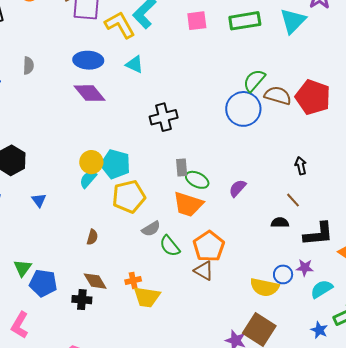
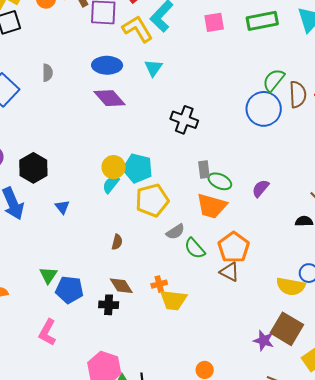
cyan triangle: (134, 64) -> (153, 68), turned 42
brown semicircle: (278, 96) -> (298, 94), turned 72
black cross: (164, 117) -> (184, 120), turned 36

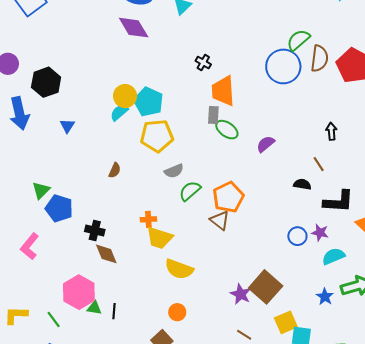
black cross: (184, 120) -> (203, 63), size x0.6
orange trapezoid: (212, 206) -> (223, 91), moved, turned 60
green semicircle: (195, 248) -> (190, 191), turned 80
brown diamond: (121, 286) -> (106, 254), moved
yellow semicircle: (291, 286) -> (179, 269), moved

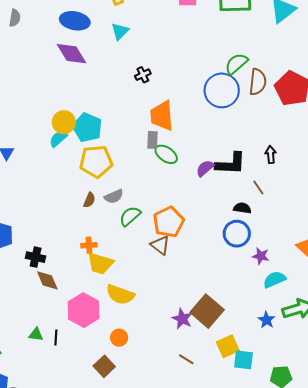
black cross: (203, 63) -> (143, 75), moved, turned 35
brown semicircle: (115, 170) -> (89, 200), moved
black L-shape: (339, 201) -> (231, 164), moved
blue circle: (297, 236) -> (237, 234), moved, size x1.4
pink hexagon: (79, 292) -> (84, 310), moved

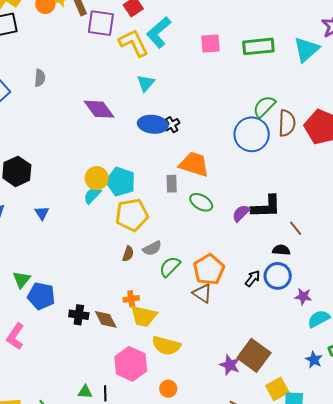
blue ellipse: (75, 21) -> (153, 124), moved
orange trapezoid: (162, 116) -> (194, 164), turned 116
gray rectangle: (153, 140) -> (172, 184), moved
black arrow: (271, 155) -> (253, 278), moved, turned 48
brown diamond: (47, 280) -> (106, 319), moved

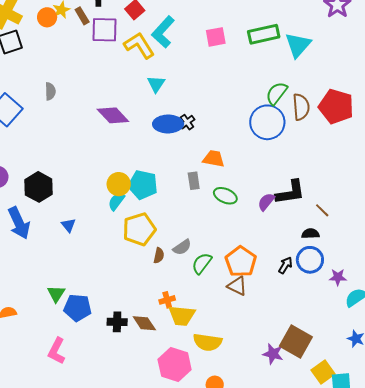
cyan triangle: (306, 49) -> (298, 45), moved
orange trapezoid: (194, 164) -> (214, 159), size x0.7
yellow pentagon: (132, 215) -> (139, 229), moved

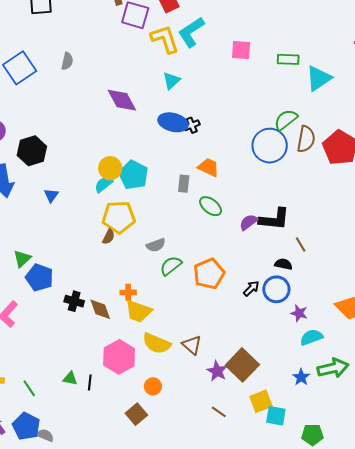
green rectangle: (264, 34) -> (288, 59), size x0.7
brown semicircle: (159, 256) -> (109, 237), moved
brown triangle: (237, 286) -> (192, 345), moved

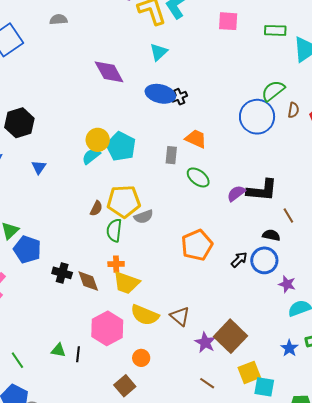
gray semicircle: (67, 61) -> (58, 20), moved, turned -108
brown semicircle: (306, 139) -> (293, 110), size x0.6
yellow pentagon: (119, 217) -> (124, 201), moved
green semicircle: (171, 266) -> (114, 230), moved, turned -45

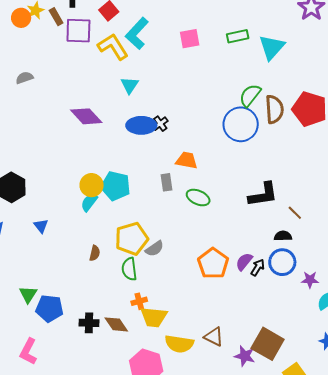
brown semicircle: (293, 110) -> (274, 109), size x1.8
purple semicircle: (236, 193) -> (244, 262), moved
brown semicircle: (96, 208) -> (95, 253), moved

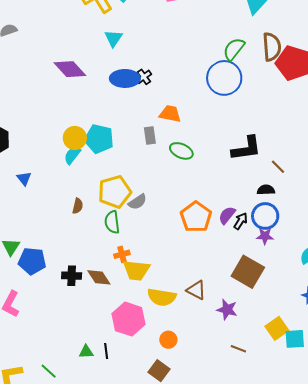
brown semicircle: (274, 109) -> (272, 47), moved
purple star: (310, 280) -> (265, 236), moved
brown square: (268, 344) -> (248, 272), moved

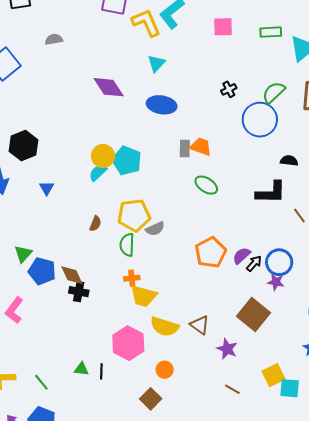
black cross: (144, 77) -> (229, 89), moved
gray rectangle: (150, 136) -> (185, 149), moved
black semicircle: (266, 190) -> (289, 161), moved
brown diamond: (99, 277) -> (72, 275), moved

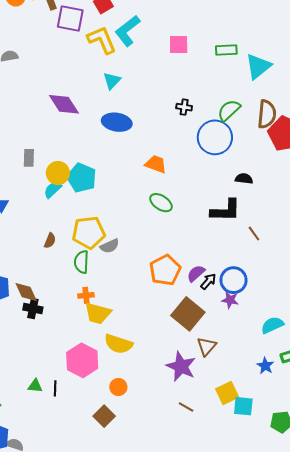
black cross: (229, 89) -> (184, 107), turned 35
gray rectangle: (185, 149) -> (29, 158), moved
brown square: (254, 315) -> (188, 314), moved
brown triangle: (200, 325) -> (207, 346), moved, turned 35
purple star: (227, 349) -> (181, 367), size x1.4

